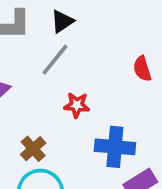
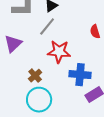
red star: (77, 105) -> (59, 52), size x1.6

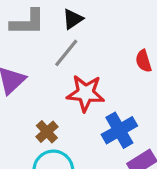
blue cross: (80, 75) -> (119, 130), turned -35

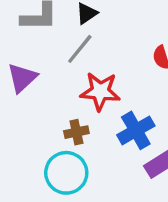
brown cross: (47, 132) -> (76, 132), moved, turned 30

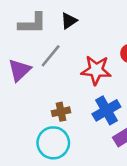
gray line: (80, 49) -> (51, 56), moved
red star: (100, 91) -> (96, 70), moved

